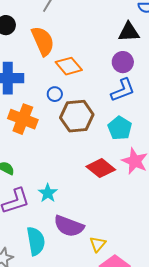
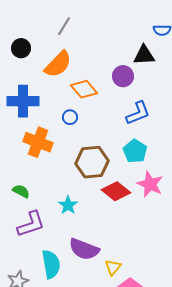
orange semicircle: (43, 41) -> (58, 64), turned 68
purple circle: (123, 62) -> (123, 76), moved
brown hexagon: (77, 116) -> (92, 162), moved
cyan star: (48, 193) -> (68, 205), moved

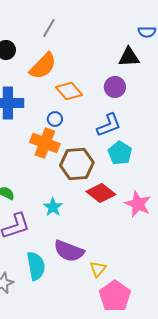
purple circle: (123, 76) -> (115, 87), moved
blue L-shape: (138, 113) -> (109, 125), moved
orange cross: (38, 142) -> (45, 143), moved
pink star: (150, 184) -> (138, 204), moved

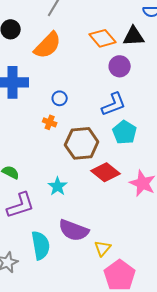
orange diamond: (69, 91) -> (103, 38), moved
orange cross: (45, 143) -> (50, 122), size x0.5

